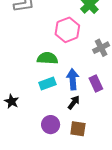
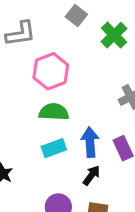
pink hexagon: (67, 30) -> (51, 71), moved

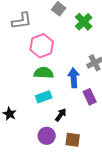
blue arrow: (90, 142) -> (74, 78), moved
black arrow: (91, 175) -> (61, 115), moved

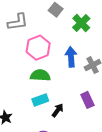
blue arrow: (74, 78) -> (71, 57), moved
black arrow: (61, 115) -> (58, 110), moved

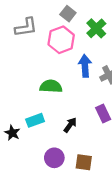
pink hexagon: (38, 48) -> (61, 40), moved
cyan rectangle: (40, 100) -> (35, 120), moved

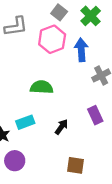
green cross: (96, 28) -> (91, 16), moved
blue arrow: (85, 66) -> (81, 50), moved
purple circle: (54, 158) -> (15, 161), moved

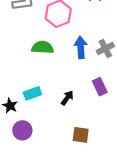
blue arrow: (81, 50) -> (81, 47), moved
green semicircle: (42, 87) -> (43, 47), moved

